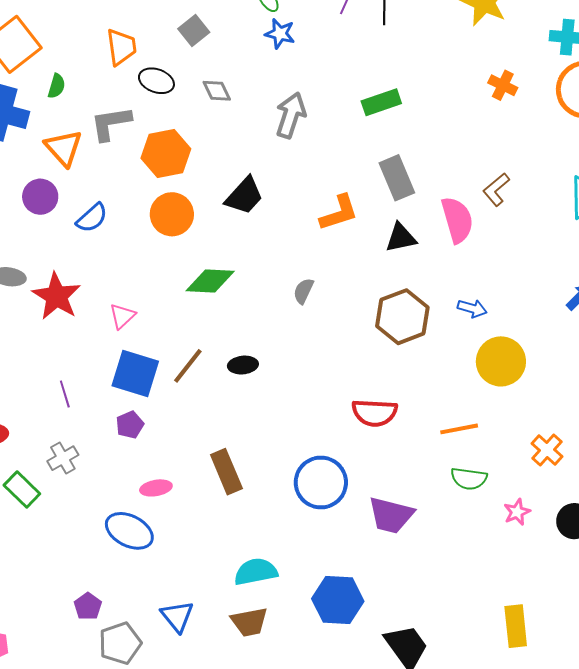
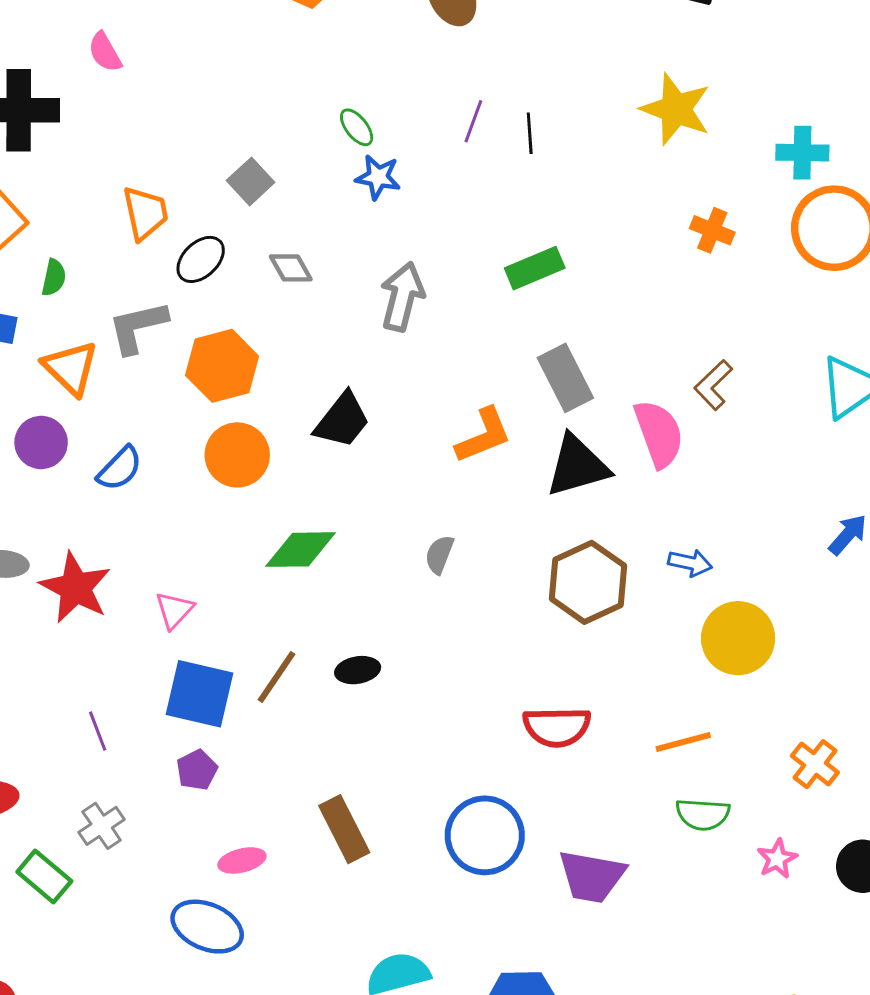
black ellipse: (156, 81) -> (201, 259), turned -60
black triangle: (401, 238) -> (577, 466), size x1.4

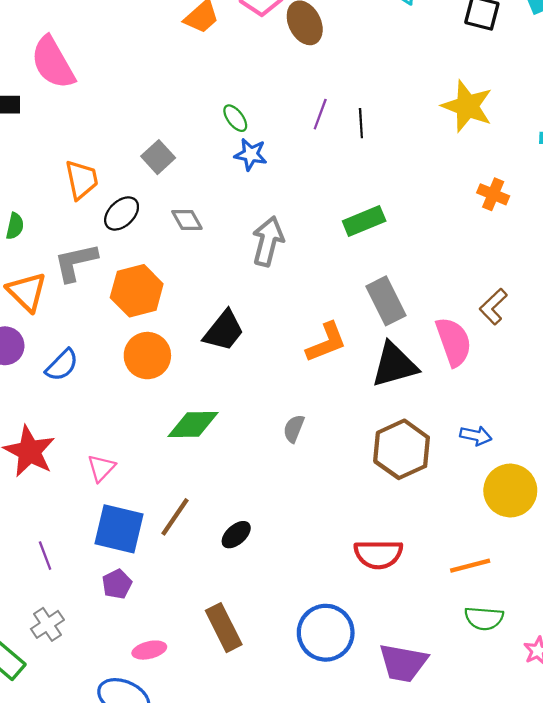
pink semicircle: (105, 52) -> (53, 63), size x1.8
black ellipse: (358, 670) -> (236, 535), moved, turned -32

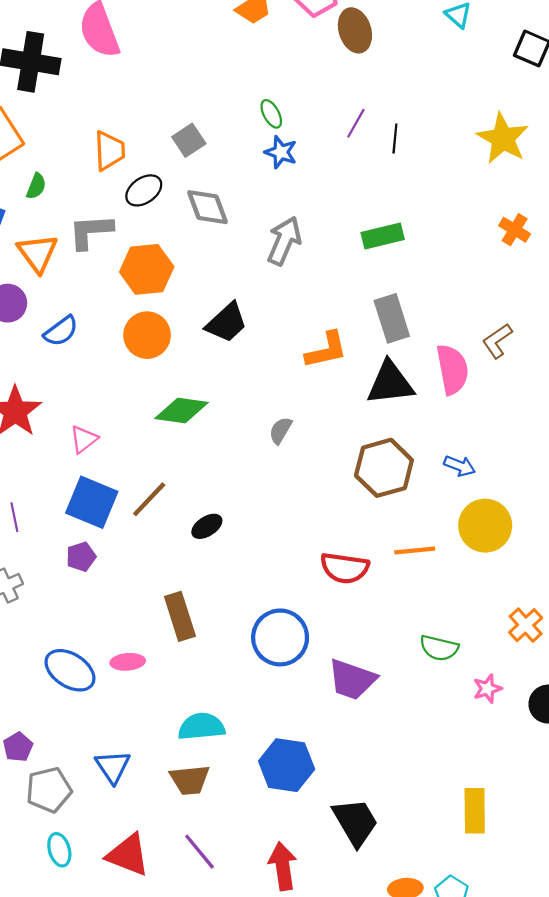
gray diamond: (187, 220) -> (207, 207), size x1.4
orange line: (470, 566) -> (415, 551), moved
pink ellipse: (149, 650) -> (128, 662), moved

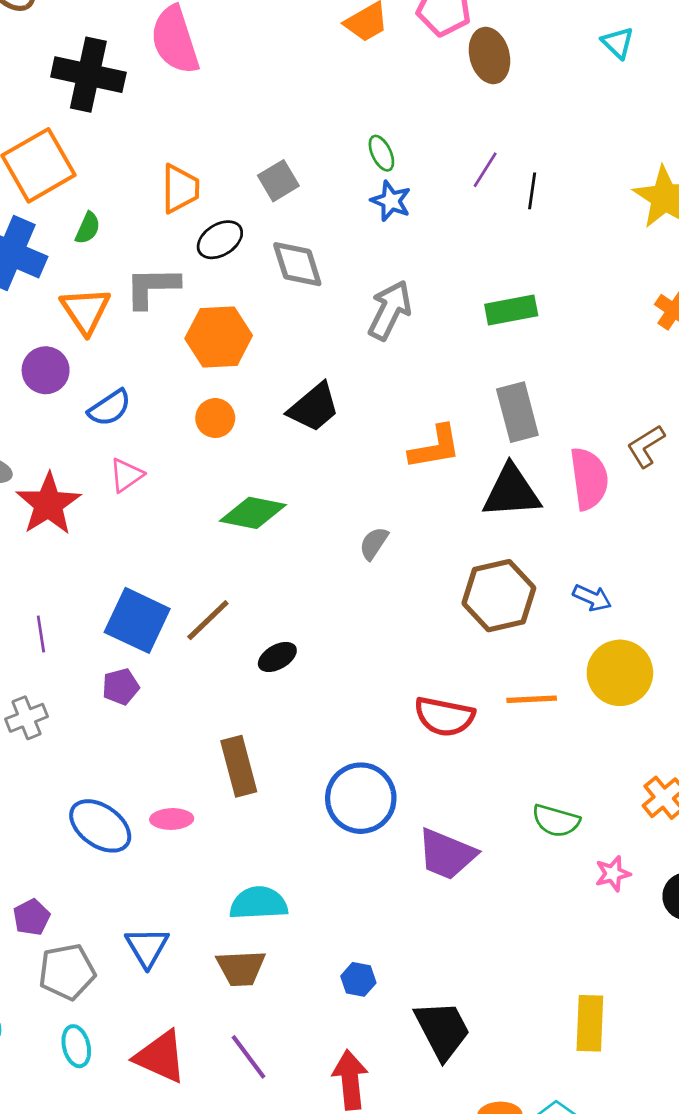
orange circle: (147, 335) -> (215, 418), size x0.7
pink triangle: (84, 439) -> (126, 475), moved
blue hexagon: (287, 765) -> (358, 979), moved, size x0.5

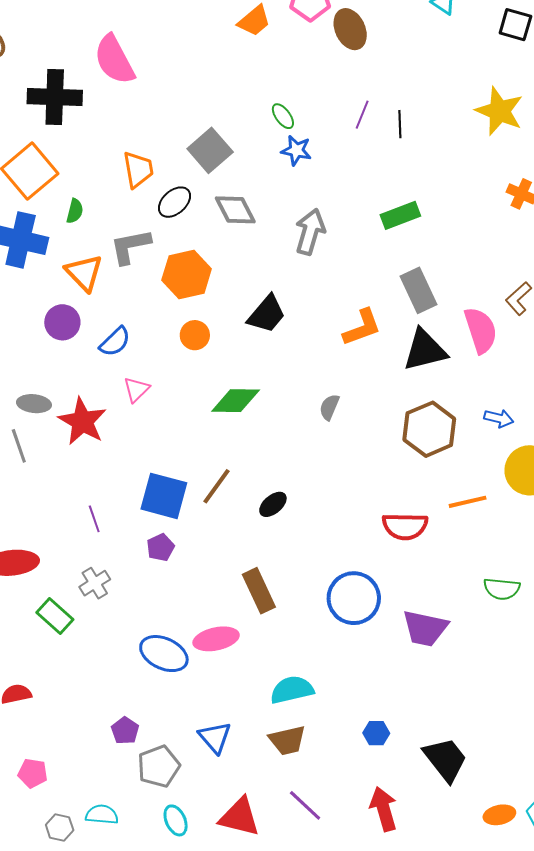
gray square: (278, 181) -> (210, 150), size x1.4
pink ellipse: (172, 819) -> (216, 639), size x1.4

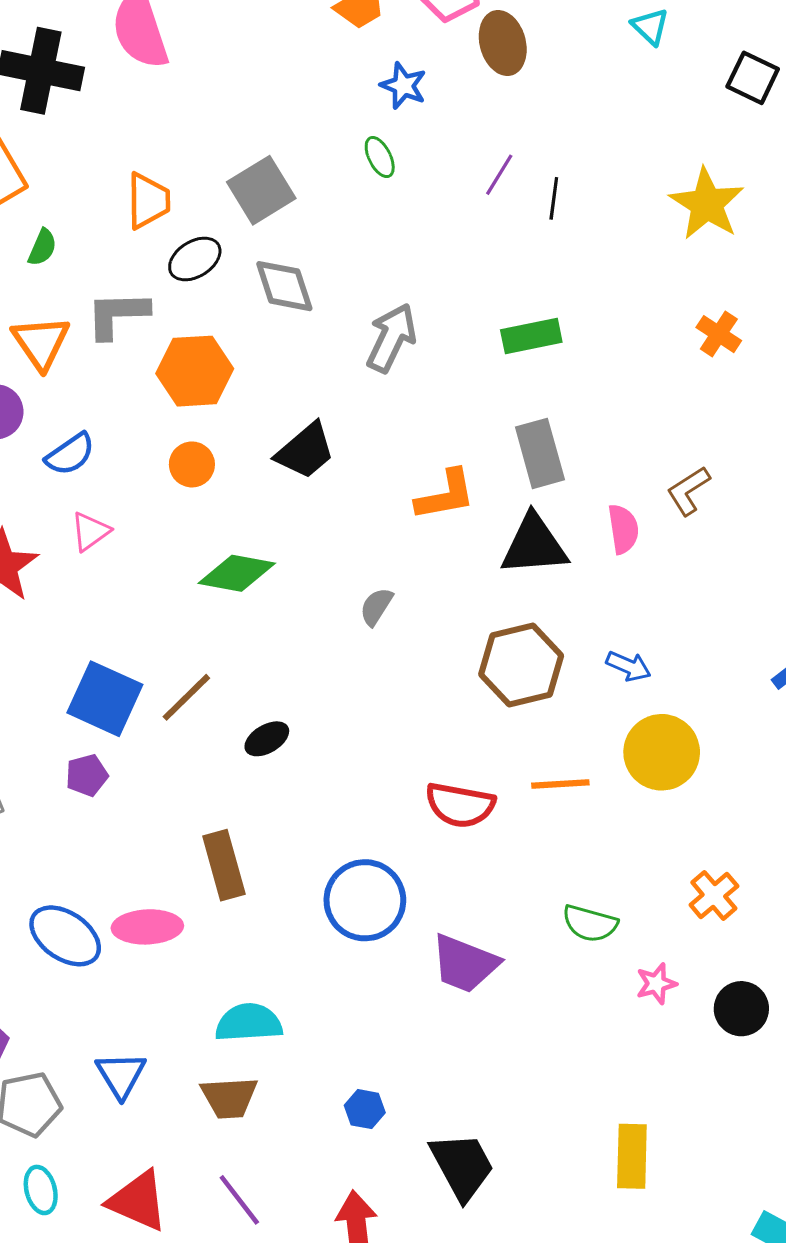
blue star: (296, 150) -> (403, 86), moved
pink semicircle: (481, 330) -> (623, 529), size x0.7

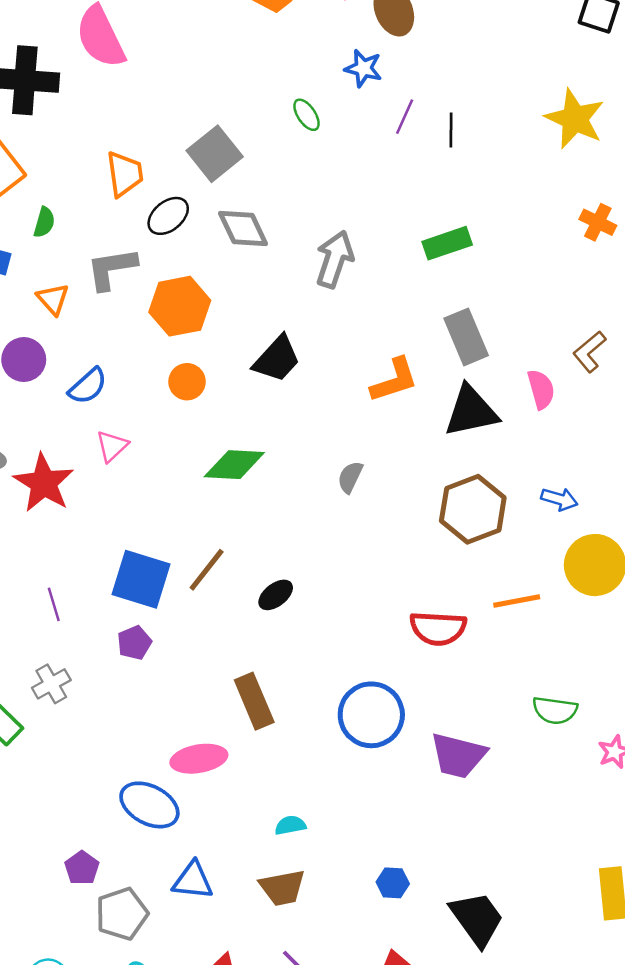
blue star: (403, 86) -> (363, 68), moved
orange triangle: (41, 342) -> (53, 299), size x0.7
blue ellipse: (65, 936) -> (149, 805), moved
cyan semicircle: (249, 1023) -> (290, 825), size x0.6
blue triangle: (121, 1075) -> (193, 881), turned -45

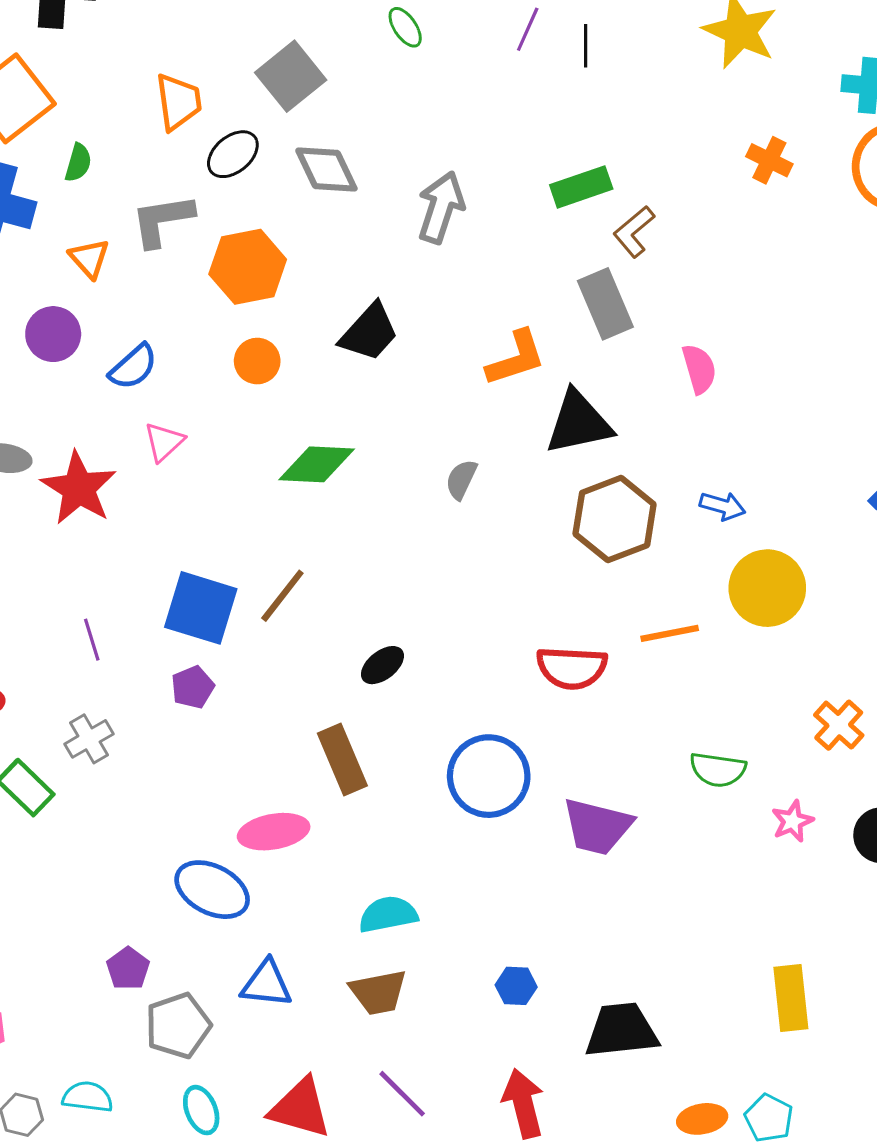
brown L-shape: (590, 352) -> (634, 232), moved
black triangle: (471, 411) -> (579, 423), moved
black ellipse: (276, 595) -> (382, 665), moved
cyan semicircle: (290, 825) -> (388, 914), size x1.5
black trapezoid: (477, 919) -> (622, 1030), turned -60

